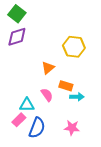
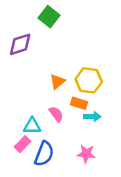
green square: (17, 14) -> (49, 17), moved
yellow hexagon: (74, 47) -> (89, 80), moved

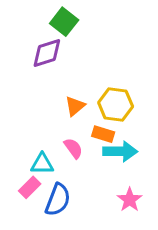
purple diamond: (20, 44) -> (47, 53), moved
cyan arrow: (92, 116) -> (120, 151), size x1.5
pink star: (86, 154) -> (130, 200), moved, turned 30

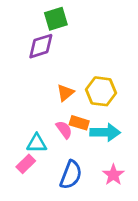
green square: (64, 22) -> (56, 19), turned 35
orange rectangle: (103, 134) -> (79, 123), moved
blue semicircle: (58, 200) -> (71, 175), moved

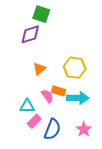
green square: (56, 19) -> (41, 14), turned 36
orange triangle: (65, 93) -> (39, 69), moved
pink rectangle: (26, 164) -> (34, 121), moved

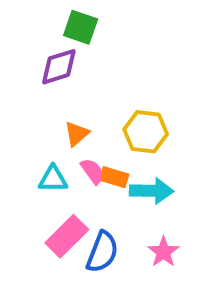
pink semicircle: (47, 96) -> (92, 171), moved
cyan triangle: (27, 106) -> (53, 179), moved
pink rectangle: (34, 121) -> (67, 236), size x1.5

